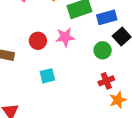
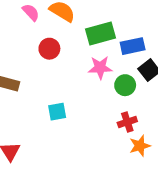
pink star: (65, 37) -> (100, 68), moved
red circle: (38, 41) -> (49, 49), moved

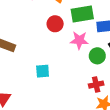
red circle: (49, 49) -> (55, 24), moved

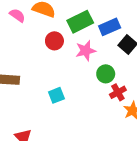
green circle: (97, 56) -> (106, 74), moved

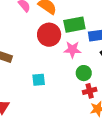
red circle: (54, 41) -> (49, 35), size x1.5

